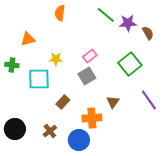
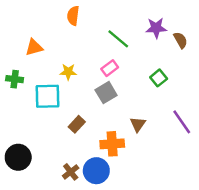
green line: (106, 15) -> (118, 39), moved
green square: (130, 64) -> (159, 78), size x0.6
brown cross: (50, 131) -> (71, 172), moved

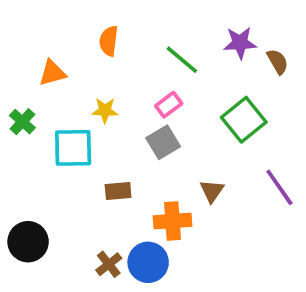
orange semicircle: (73, 16) -> (109, 41), moved
green square: (159, 78) -> (244, 120), size x1.6
green cross: (15, 79) -> (22, 122), turned 35
brown rectangle: (77, 124) -> (118, 191), turned 42

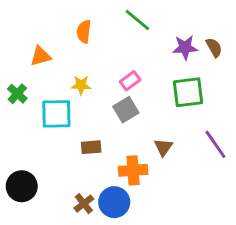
purple star: (240, 43) -> (185, 47), moved
green line: (182, 60) -> (137, 20), moved
green square: (244, 120) -> (188, 92), turned 32

